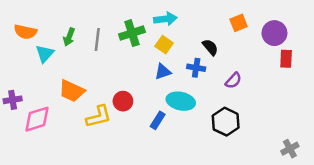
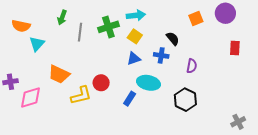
purple circle: (274, 33) -> (225, 13), moved
green arrow: (69, 37) -> (62, 17), moved
purple semicircle: (233, 81) -> (192, 66), turned -32

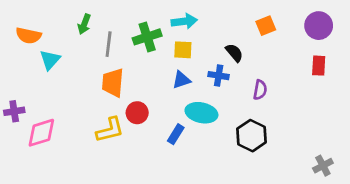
purple circle: (225, 13) -> (319, 26), moved
yellow square: (135, 36) -> (183, 50), turned -32
orange trapezoid: (59, 74) -> (113, 83), moved, turned 70

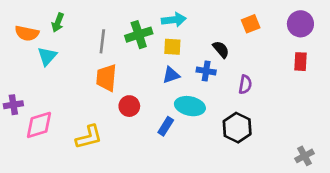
green arrow: (84, 24) -> (58, 22), moved
yellow L-shape: (110, 130) -> (89, 137), moved

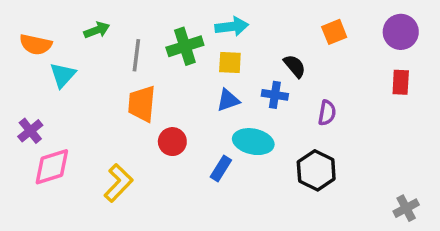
green arrow: (58, 22) -> (97, 30), moved, turned -132
purple cross: (13, 105) -> (30, 131), moved, turned -30
yellow L-shape: (89, 137) -> (118, 183), turned -32

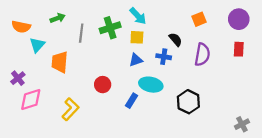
cyan arrow: (232, 26) -> (138, 16), turned 54
orange trapezoid: (142, 104) -> (60, 62), moved
purple semicircle: (327, 113) -> (202, 55), moved, size x1.5

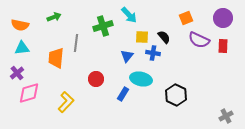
gray line: (81, 33) -> (76, 43), moved
yellow square: (137, 37) -> (142, 37), moved
cyan triangle: (37, 45) -> (22, 48), moved, turned 42
purple semicircle: (202, 55) -> (199, 40), moved, turned 105
blue triangle: (136, 60) -> (127, 56), turned -32

